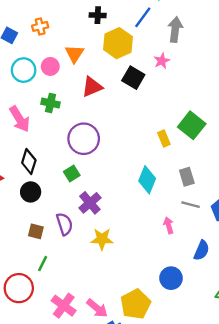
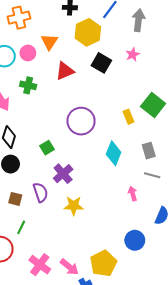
orange cross: (40, 26) -> (19, 18), size x1.5
pink star: (162, 61) -> (133, 54), moved
purple circle: (84, 139) -> (81, 121), moved

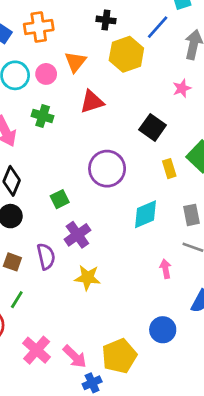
black square: (101, 63) -> (153, 127), moved
cyan diamond: (114, 153) -> (146, 214), turned 40

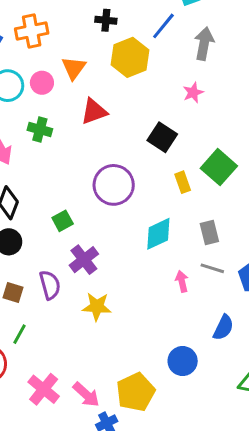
pink arrow: (165, 269) -> (182, 281), moved

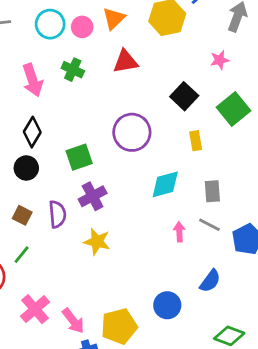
green square: (219, 167) -> (234, 109), moved
green square: (63, 221) -> (79, 157), size x1.4

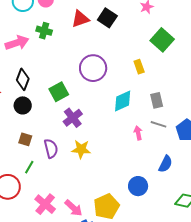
pink arrow: (33, 80) -> (17, 43), turned -80
black square: (184, 96) -> (107, 18), moved
purple semicircle: (57, 214) -> (51, 148), moved

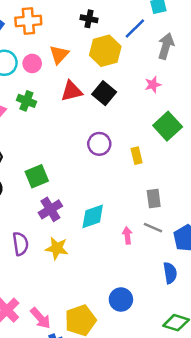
purple circle: (93, 68) -> (99, 144), moved, size x0.7
cyan diamond: (123, 101) -> (93, 216), moved
blue semicircle: (165, 164) -> (170, 273), moved, turned -42

